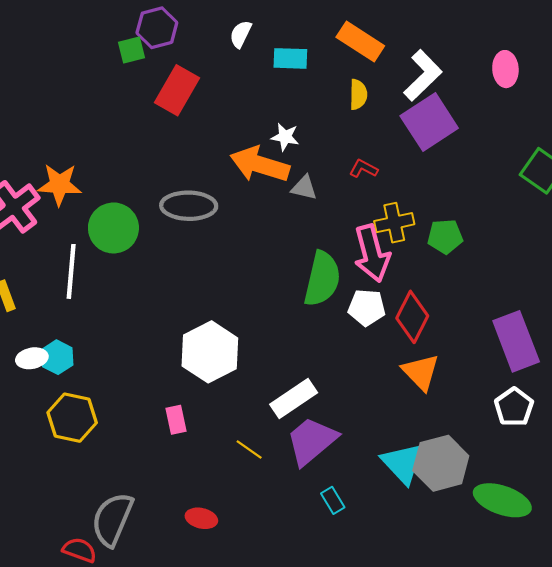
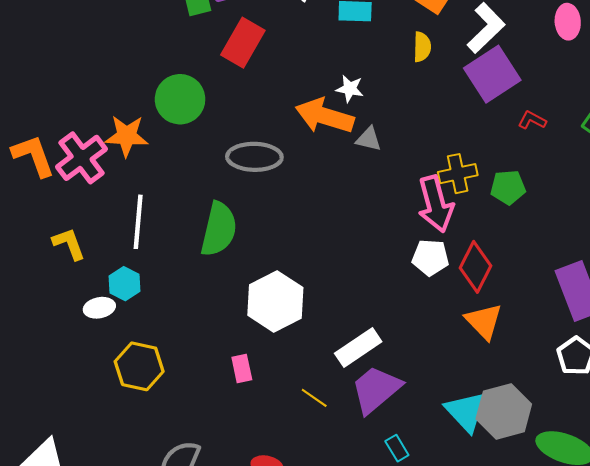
red L-shape: (363, 169) -> (532, 120), moved
green circle: (113, 228) -> (180, 99), moved
green semicircle: (322, 279) -> (219, 229), moved
cyan hexagon: (57, 357) -> (124, 284), moved

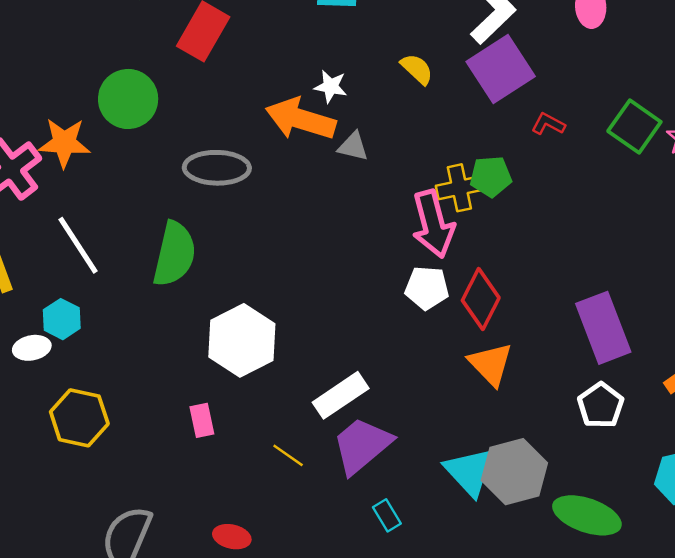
yellow semicircle: (422, 47) -> (417, 69), moved, turned -48
green pentagon: (508, 187) -> (491, 177), moved
white line: (138, 222) -> (78, 245), turned -38

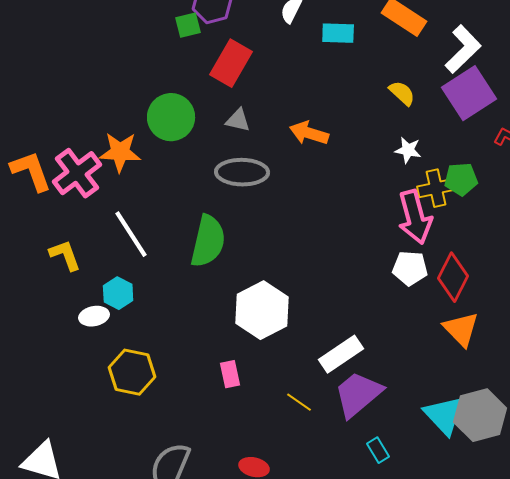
white star: (331, 86) -> (408, 150), moved
orange arrow: (301, 119) -> (309, 133), size x0.7
gray triangle: (353, 147) -> (238, 120), moved

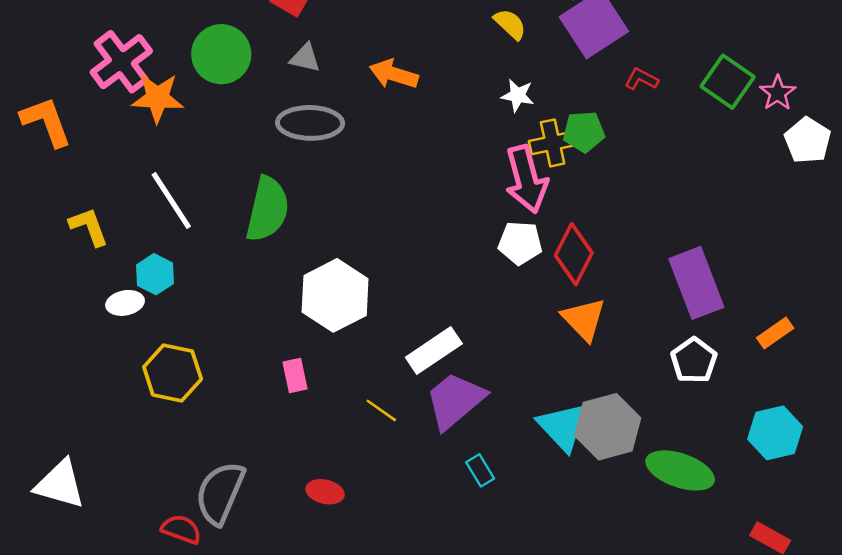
pink cross: (77, 173) -> (121, 62), moved

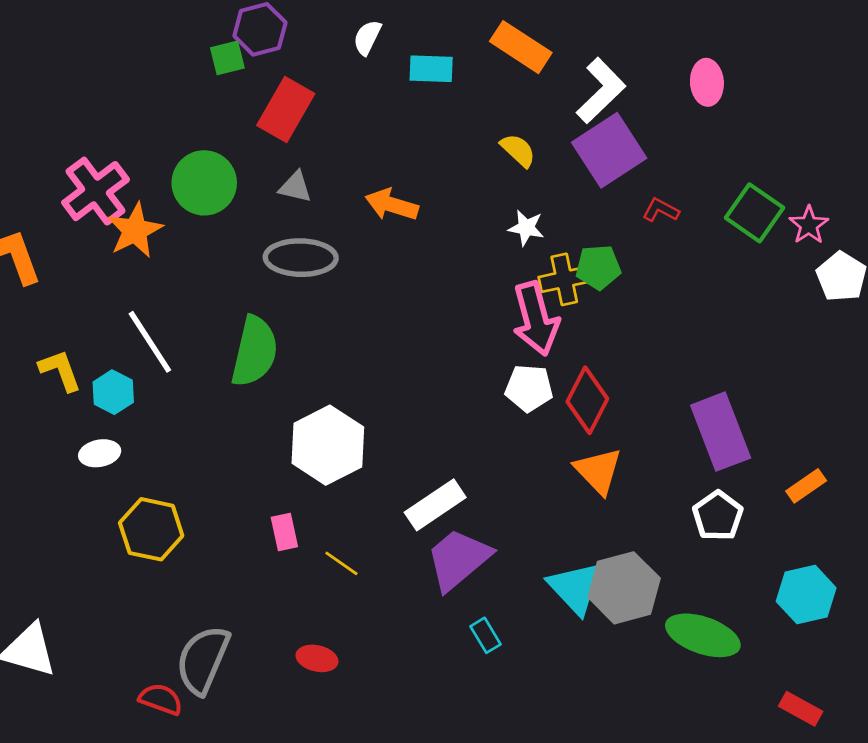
orange star: (158, 98) -> (135, 230), turned -30
cyan hexagon: (155, 274) -> (113, 392), moved
yellow line: (381, 410) -> (341, 563), moved

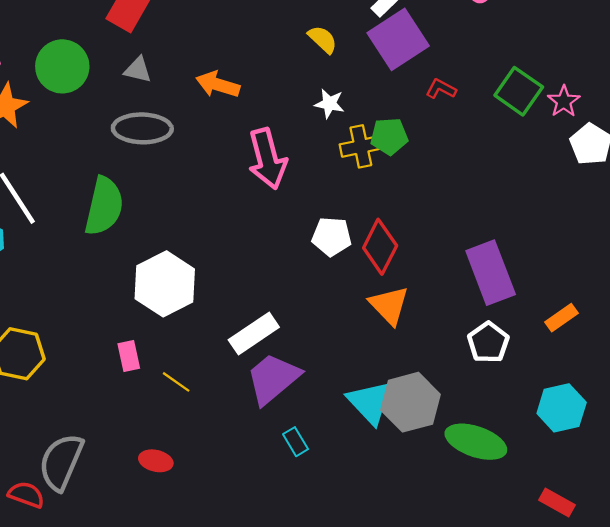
pink arrow: (536, 319) -> (267, 159), moved

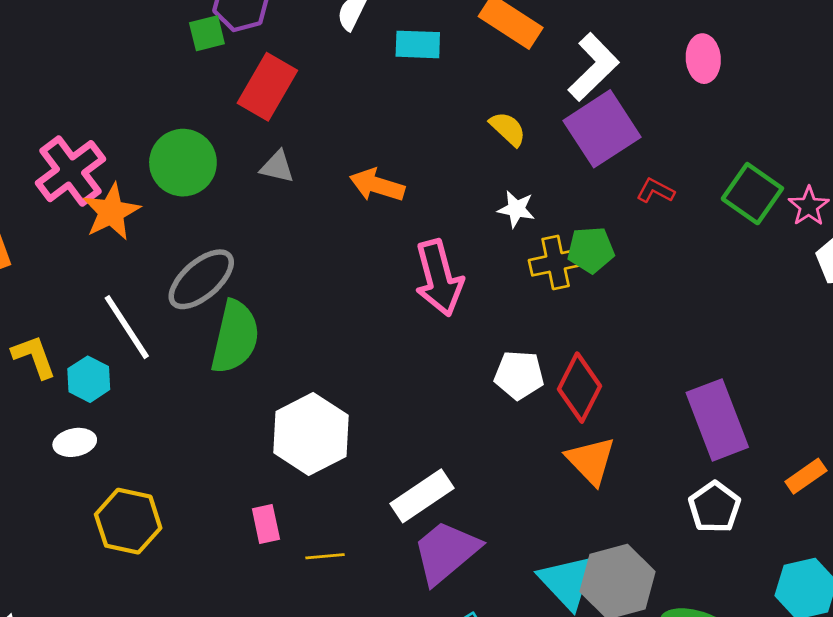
gray ellipse: (142, 128) -> (201, 279), moved, turned -42
yellow line: (176, 382) -> (325, 556), turned -40

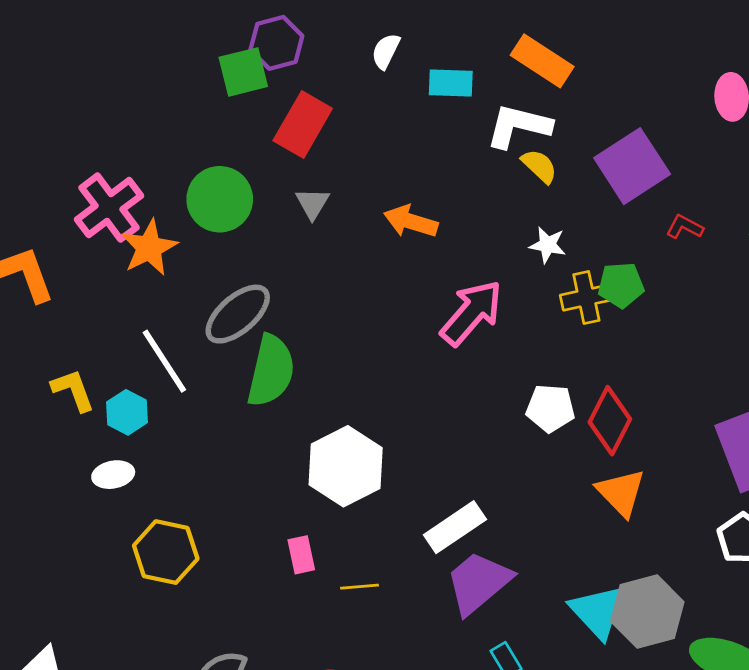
green square: (207, 33) -> (243, 72), size x1.4
white L-shape: (594, 67) -> (519, 126), moved, turned -122
gray triangle: (277, 167) -> (312, 203), turned 48
pink arrow: (439, 278) -> (472, 313), turned -124

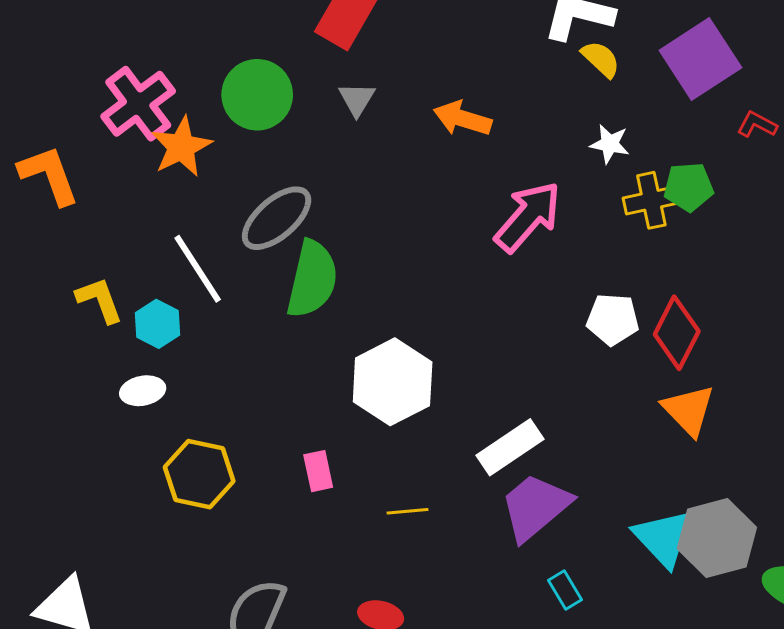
pink rectangle: (301, 555) -> (318, 471), moved

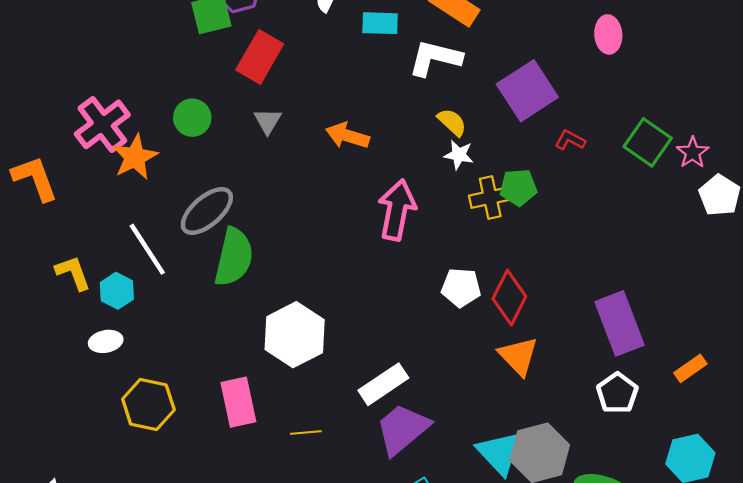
yellow semicircle: (601, 59) -> (452, 122), moved
green circle: (257, 95) -> (192, 118), size x0.7
pink arrow: (528, 217) -> (397, 210), turned -30
pink rectangle: (318, 471) -> (238, 402), size x1.6

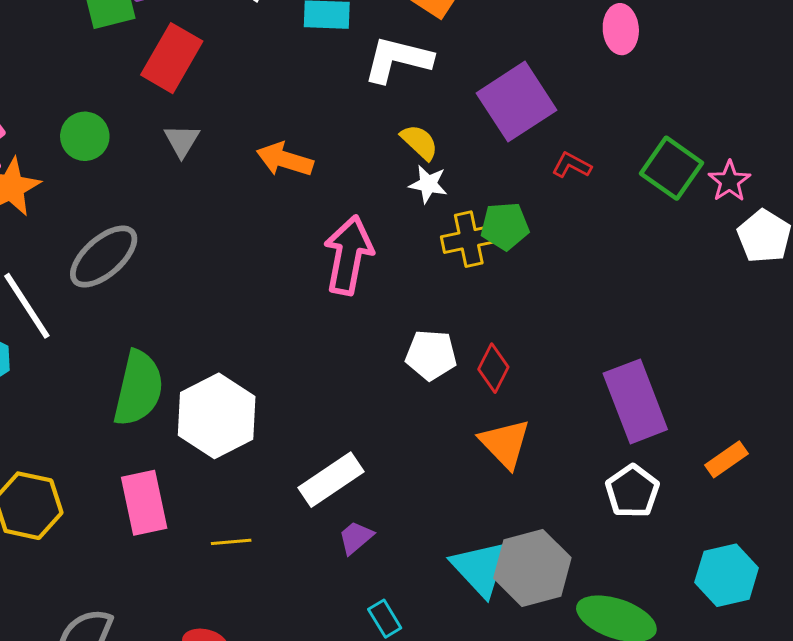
green semicircle: (234, 257) -> (138, 388), moved
red diamond: (509, 298) -> (493, 368), size x0.7
purple trapezoid: (403, 429) -> (356, 538), size x0.5

